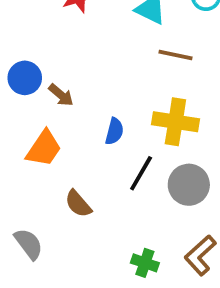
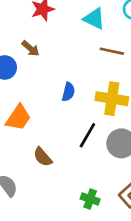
brown arrow: (61, 95) -> (30, 48), moved
blue semicircle: (114, 131) -> (68, 92), moved

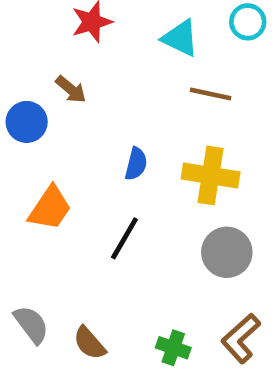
black line: (87, 135) -> (124, 238), moved
brown semicircle: (43, 157) -> (89, 343), moved

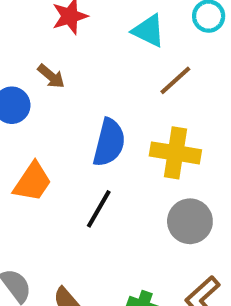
brown line: (211, 94) -> (175, 80), turned -54
blue semicircle: (136, 164) -> (109, 143), size x1.6

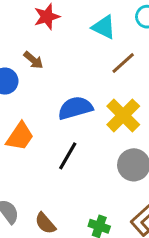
blue semicircle: (109, 143) -> (75, 108), turned -120
yellow cross: (175, 153) -> (123, 115), turned 36

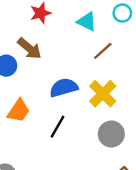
brown arrow: (33, 60) -> (29, 48), size x1.5

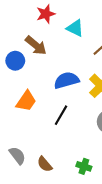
cyan triangle: (87, 22) -> (75, 28), moved

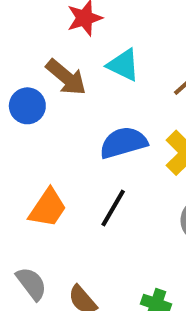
cyan triangle: (75, 28) -> (123, 65), moved
orange trapezoid: (26, 101) -> (48, 208), moved

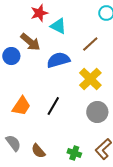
cyan triangle: (123, 65) -> (58, 26), moved
blue semicircle: (123, 143) -> (58, 60), moved

